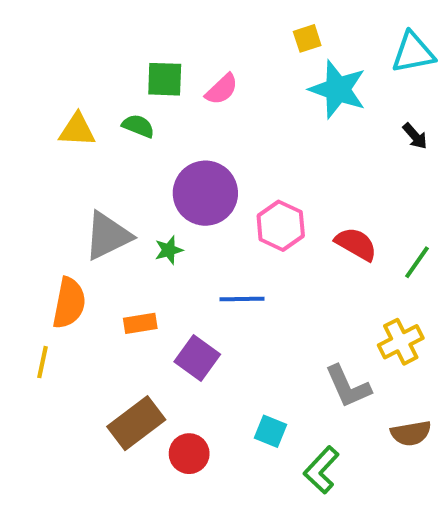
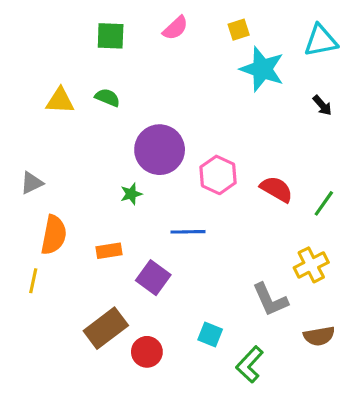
green square: (165, 79) -> (111, 36), moved
pink semicircle: (222, 89) -> (175, 28), moved
gray triangle: (108, 236) -> (32, 183), moved, size x0.6

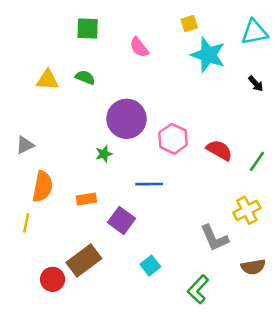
pink semicircle: (175, 28) -> (139, 47), moved, turned 95
cyan square: (210, 334) -> (150, 266), moved, turned 30
red circle: (147, 352) -> (53, 279), moved

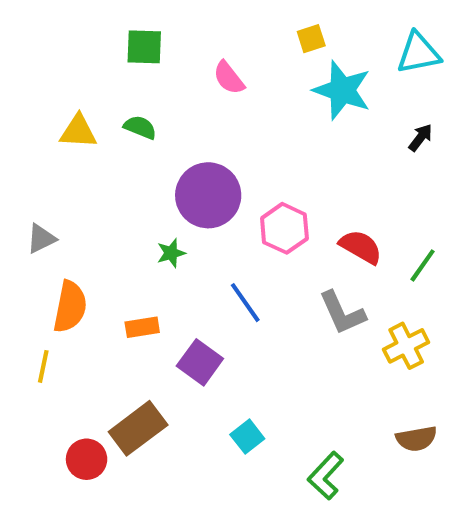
black arrow: (256, 84) -> (421, 138), turned -102
blue line: (149, 184) -> (245, 303), turned 56
gray L-shape: (214, 238) -> (342, 313), moved

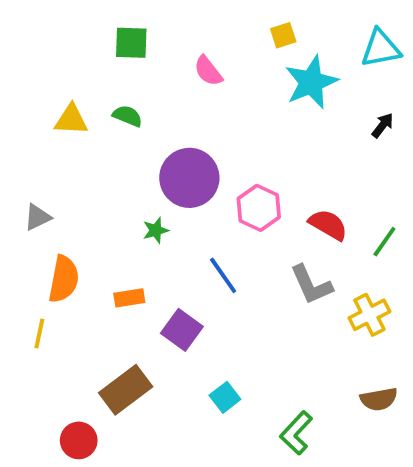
cyan star: (342, 90) -> (311, 82), turned 30
red circle: (87, 459) -> (79, 440), moved

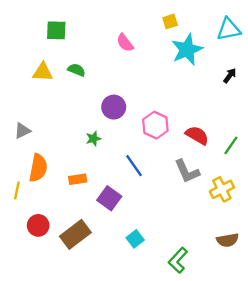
green square: (131, 43) -> (56, 30), moved
purple circle: (189, 178) -> (114, 107), size x0.7
yellow line: (39, 334) -> (17, 190), moved
red circle: (79, 440) -> (38, 225), moved

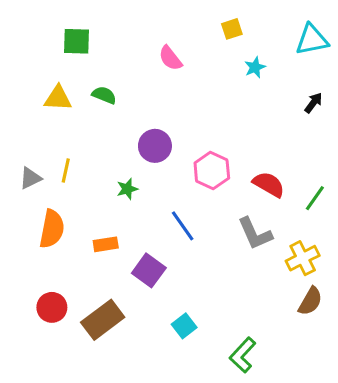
cyan star: (187, 50) -> (255, 67), size x0.5
yellow line: (17, 190) -> (66, 170), moved
brown semicircle: (228, 240) -> (310, 301), moved, turned -50

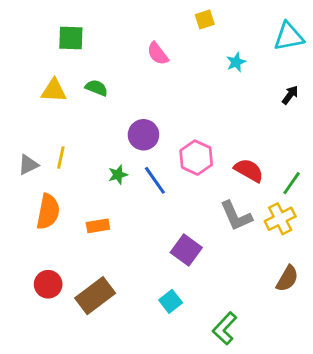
yellow square: (232, 29) -> (205, 19), moved
blue line: (183, 226) -> (155, 180), moved
yellow cross: (303, 258) -> (280, 219), moved
purple square: (149, 270) -> (186, 250), moved

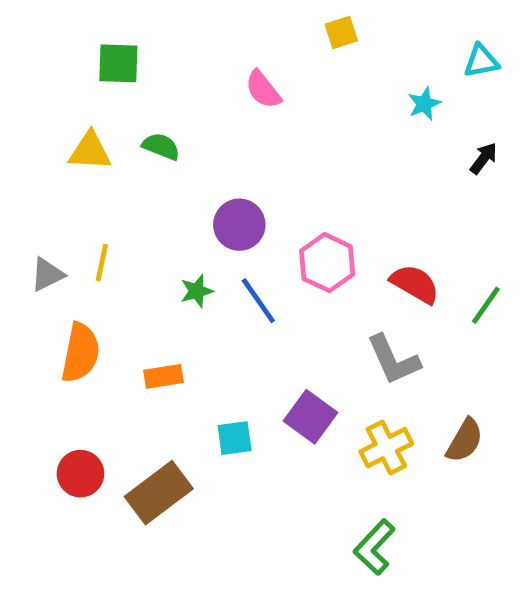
cyan triangle: (289, 37) -> (481, 61), size x0.7
cyan star: (236, 62) -> (424, 104), moved
yellow cross: (280, 219) -> (386, 448), moved
brown semicircle: (287, 279) -> (465, 440), moved
cyan square: (171, 301) -> (235, 438), moved, turned 30

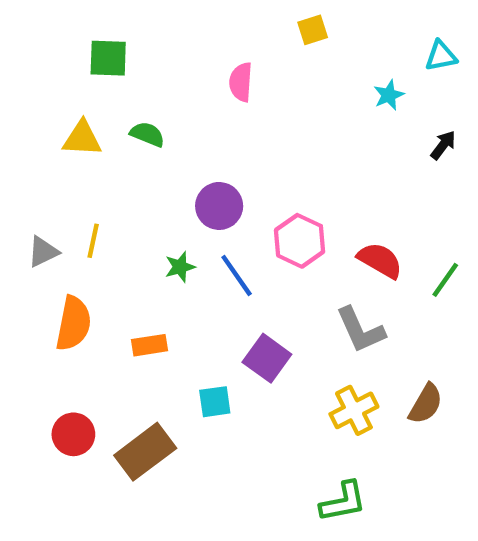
pink semicircle: (263, 89) -> (241, 82), turned 42
purple square: (310, 417) -> (267, 358), moved
green L-shape: (374, 547) -> (343, 502), turned -144

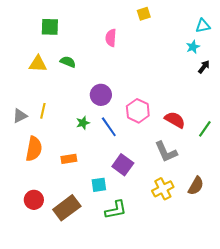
cyan star: (389, 95) -> (193, 47), moved
green L-shape: (343, 502) -> (116, 210), moved

